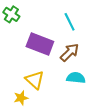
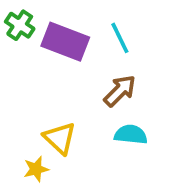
purple rectangle: (40, 44) -> (65, 42), moved

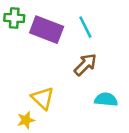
green cross: (20, 25) -> (14, 18), turned -30
cyan semicircle: (131, 134) -> (106, 99), moved

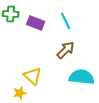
purple rectangle: (47, 30) -> (36, 23), size x0.7
cyan semicircle: (106, 99) -> (82, 77), size x1.4

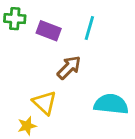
cyan line: (66, 21) -> (89, 28), turned 42
brown arrow: (66, 50) -> (69, 67), moved

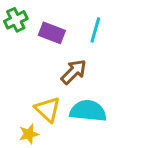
green cross: (15, 19) -> (16, 20), turned -30
cyan semicircle: (111, 104) -> (88, 111), moved

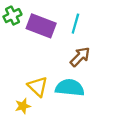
purple rectangle: (52, 33) -> (41, 26), size x1.4
brown arrow: (74, 72) -> (80, 57), moved

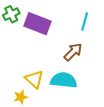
cyan line: (75, 24) -> (85, 22), moved

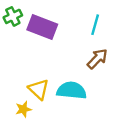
brown arrow: (73, 52) -> (97, 59), moved

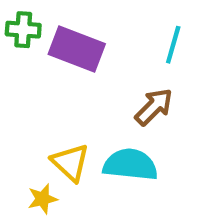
green cross: (13, 16) -> (23, 30), turned 30
brown arrow: (97, 59) -> (154, 107), moved

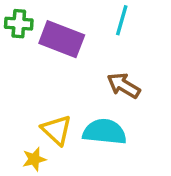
cyan line: (173, 45) -> (122, 20), moved
brown arrow: (154, 107) -> (123, 85), turned -104

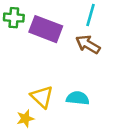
brown arrow: (123, 85) -> (88, 44), moved
cyan semicircle: (105, 132) -> (78, 98), size x0.7

